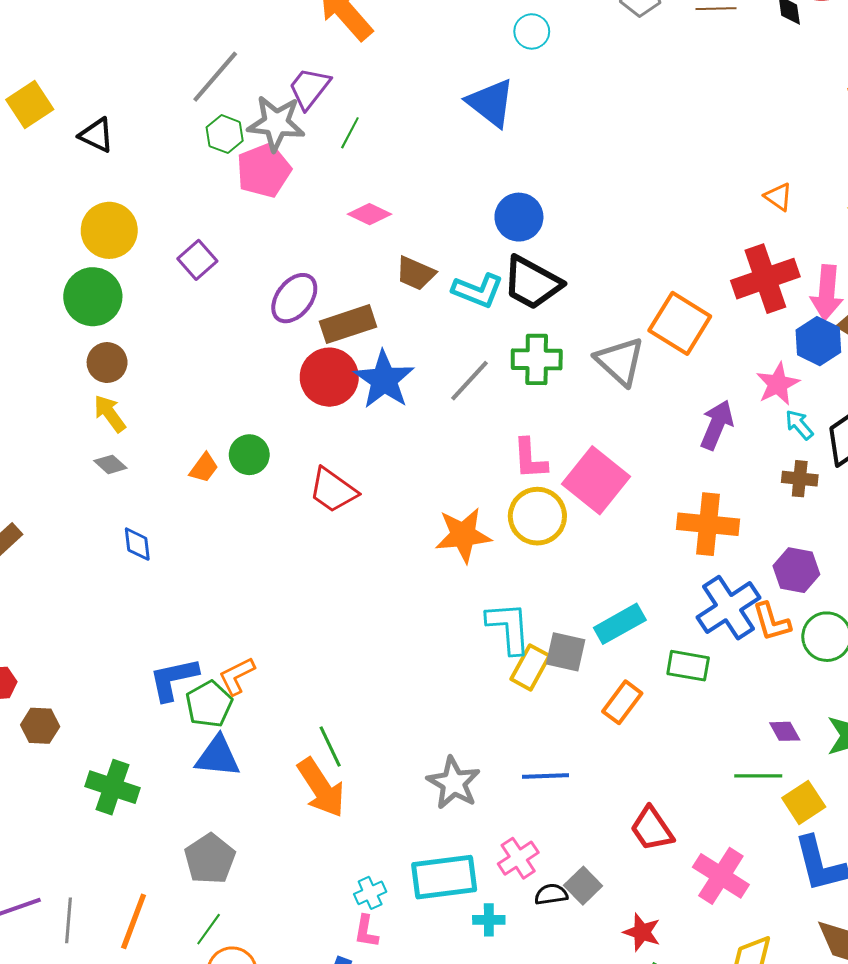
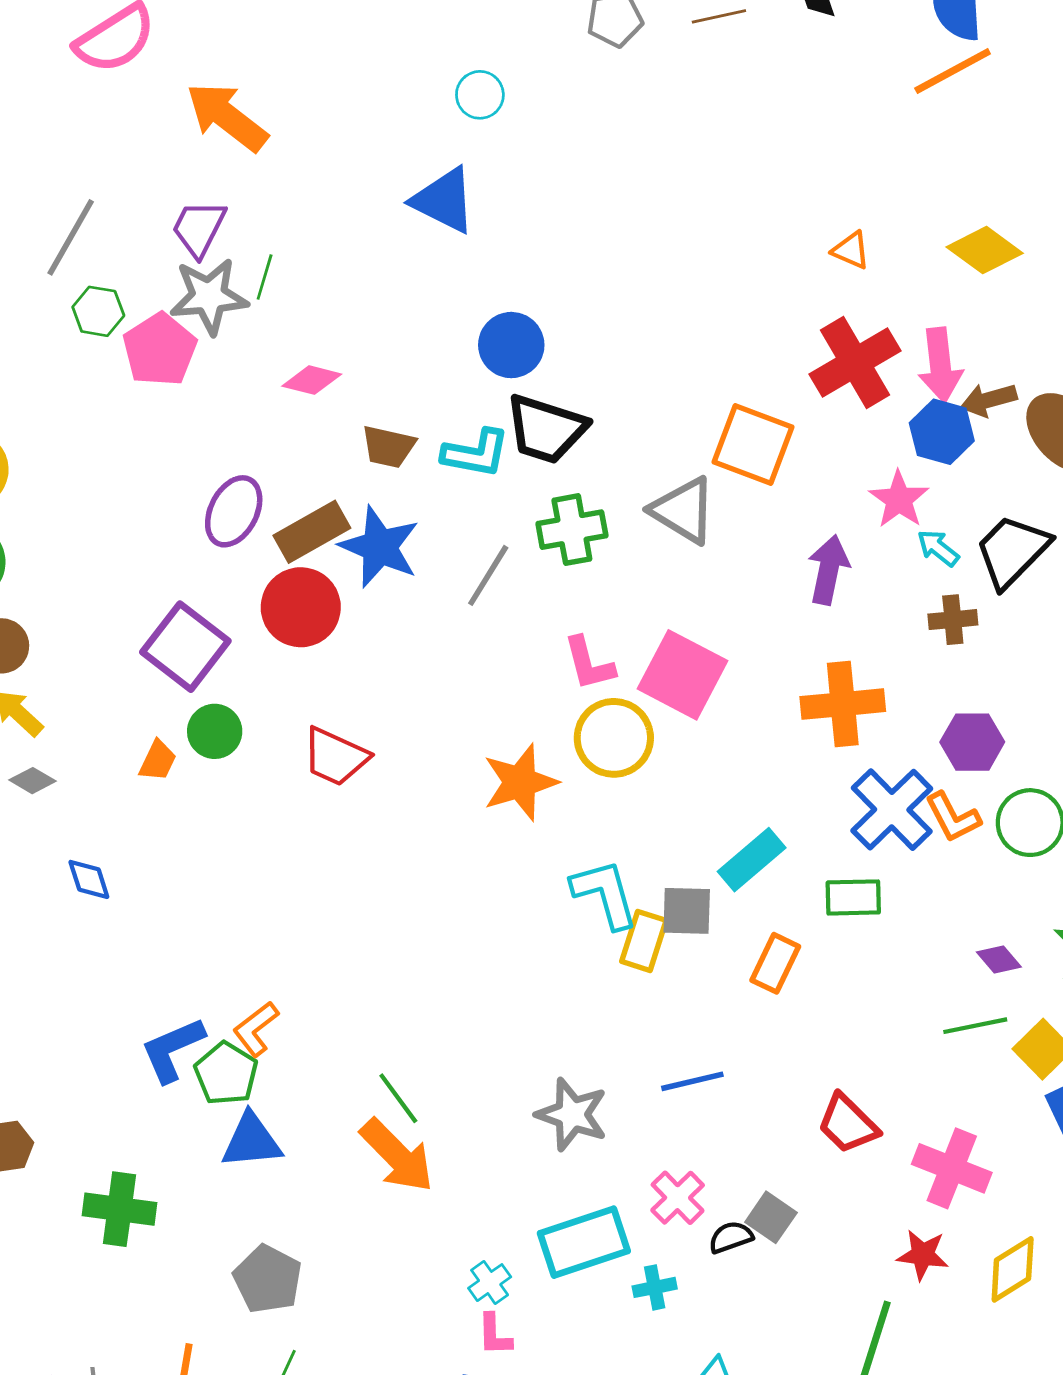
gray star: (276, 123) -> (209, 296), moved
purple square: (197, 260) -> (185, 647), moved, size x1.6
blue star: (384, 380) -> (380, 547), moved
red star: (642, 932) -> (923, 1255), moved

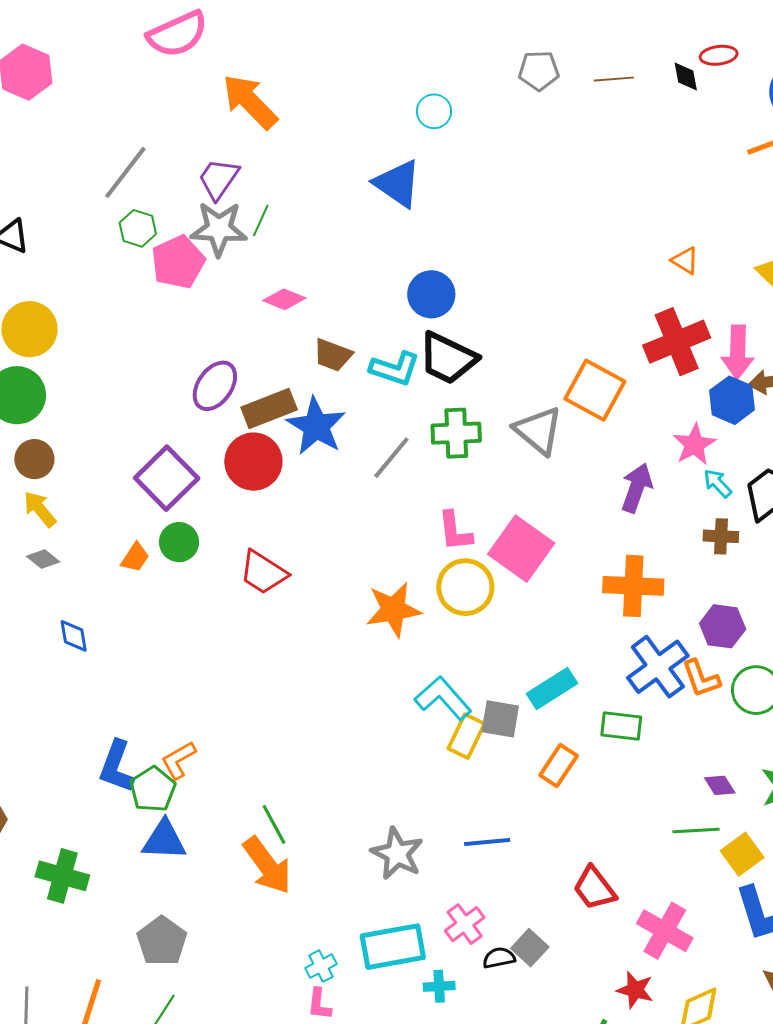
cyan L-shape: (605, 894) -> (443, 698), turned -34
blue L-shape: (173, 1049) -> (117, 767), turned -54

